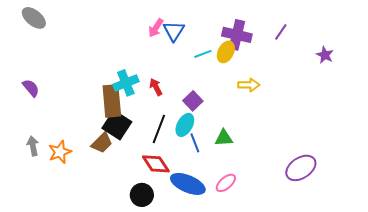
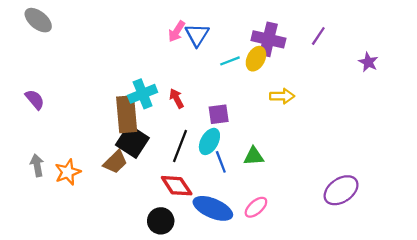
purple square: (193, 101) -> (219, 114), turned 36

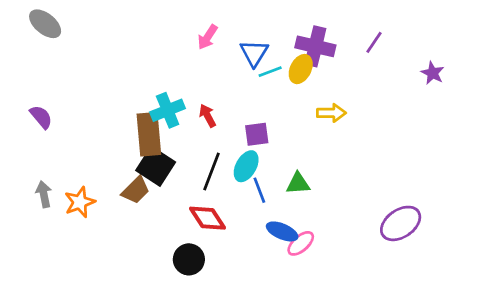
blue triangle: (197, 35) -> (254, 53), moved
blue ellipse: (213, 208) -> (282, 231), moved, size x0.7

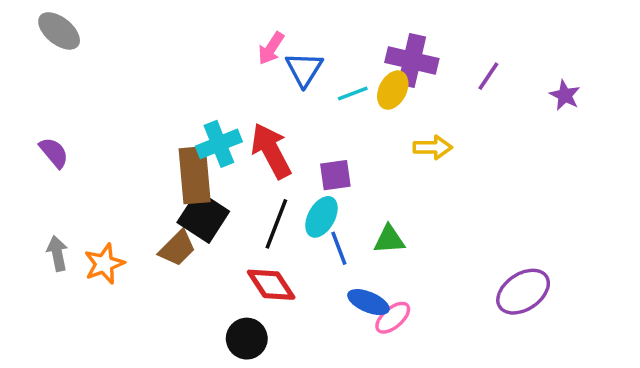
purple line: (374, 42) -> (488, 76), moved
blue triangle: (254, 53) -> (304, 69), moved
red arrow: (208, 116) -> (271, 151), size x1.8

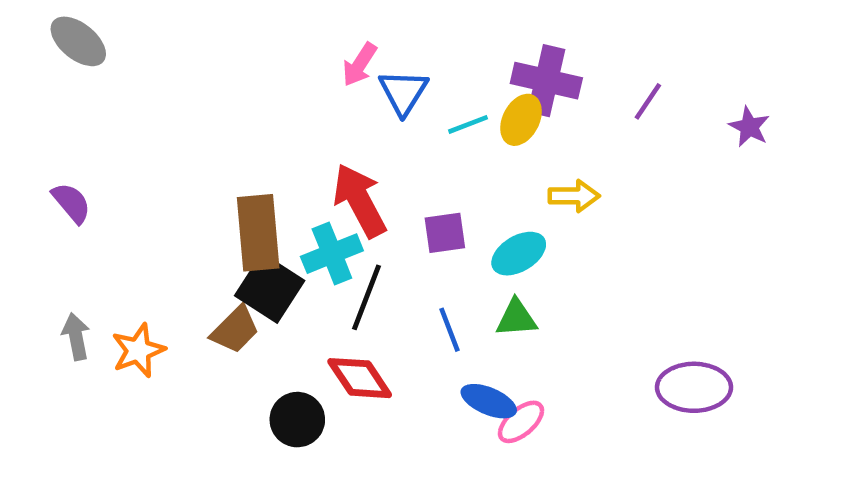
cyan cross: (219, 144) -> (332, 254), moved
cyan ellipse: (321, 217) -> (519, 254), moved, turned 30
purple ellipse: (523, 292) -> (694, 387), turned 34
black circle: (247, 339) -> (297, 420), moved

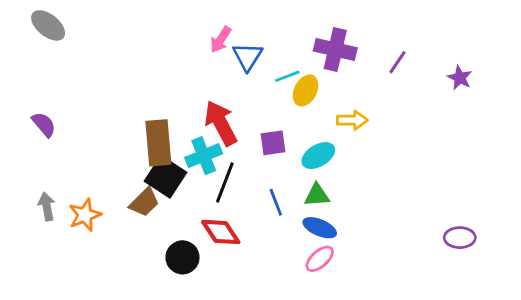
yellow ellipse: (521, 120) -> (306, 90), moved
purple ellipse: (694, 387) -> (460, 238), moved, size x0.7
blue ellipse: (489, 401) -> (320, 228), moved

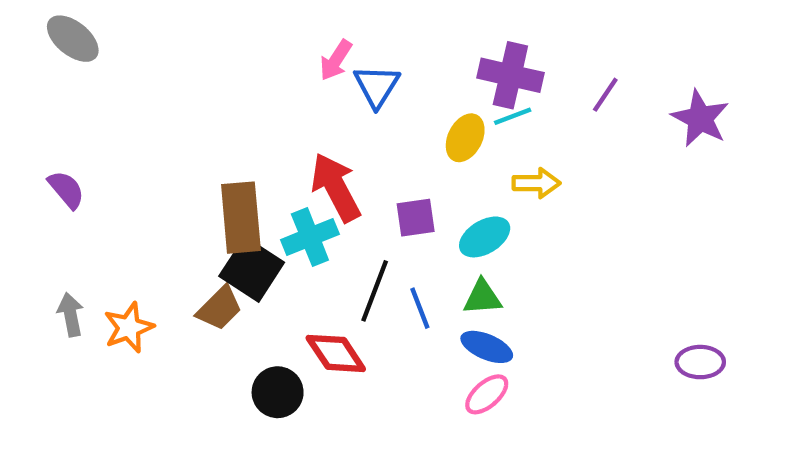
cyan line: (287, 76) -> (513, 116), moved
purple star: (460, 78) -> (700, 118), size x1.5
black line: (225, 182) -> (375, 291), moved

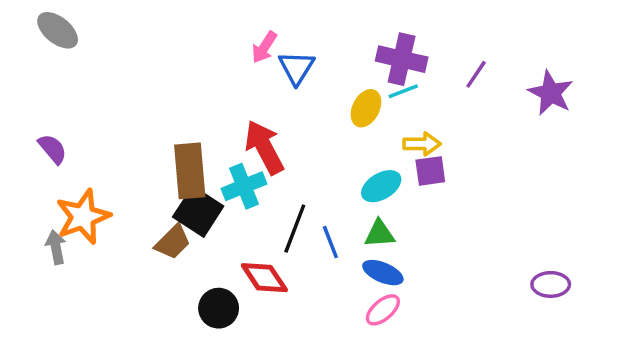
purple square: (416, 218) -> (430, 171), moved
orange star: (129, 328) -> (83, 217), moved, size x1.4

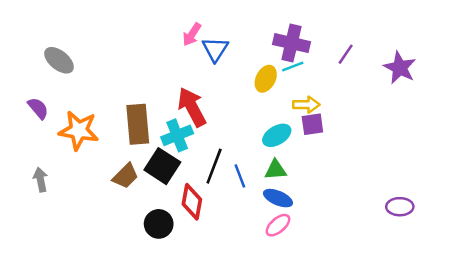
gray ellipse: (58, 30) -> (59, 60), moved
black square: (198, 212) -> (162, 166), moved
orange star: (83, 217) -> (79, 130), moved, turned 30
red diamond: (264, 278) -> (192, 202), turned 44

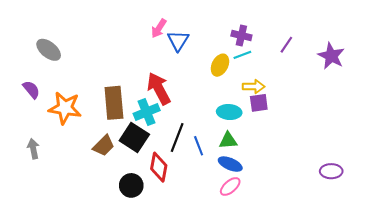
purple cross: (292, 43) -> (241, 36), size x0.7
cyan ellipse: (277, 135) -> (229, 112), turned 35

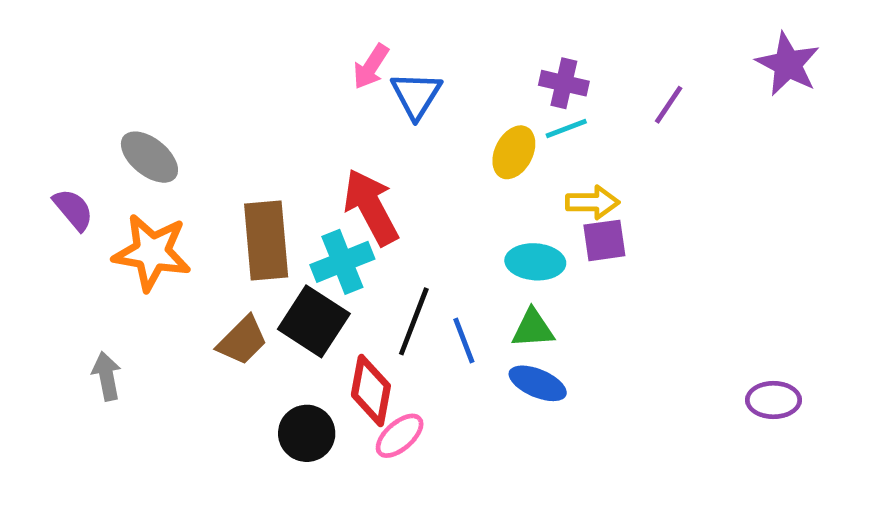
gray ellipse: (49, 50) -> (149, 157), moved
purple star: (331, 56) -> (788, 64), moved
gray arrow: (33, 149) -> (107, 376), moved
pink ellipse: (230, 186) -> (400, 436), moved

